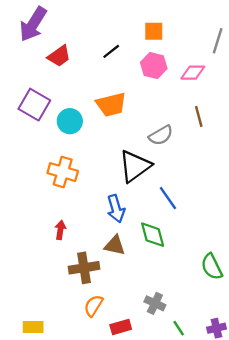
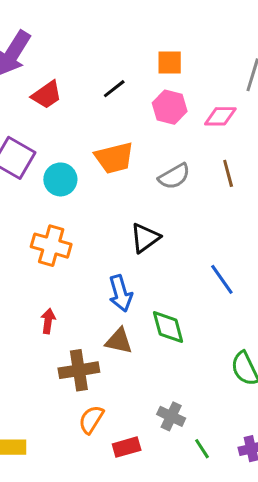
gray semicircle: (161, 135) -> (174, 176), moved
black triangle: (135, 166) -> (145, 238), size x0.7
blue line: (168, 198) -> (222, 279), moved

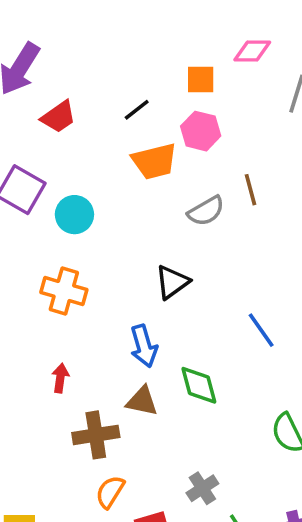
pink diamond: (220, 116) -> (252, 51), moved
orange trapezoid: (114, 158) -> (154, 161), moved
brown line: (228, 173) -> (250, 190), moved
gray cross: (171, 416) -> (202, 488), turned 32

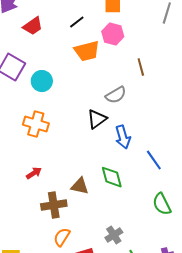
gray semicircle: (206, 211) -> (116, 95), moved
blue line: (261, 330) -> (154, 160), moved
blue arrow: (144, 346) -> (123, 137), moved
red arrow: (60, 378) -> (34, 173), turned 49

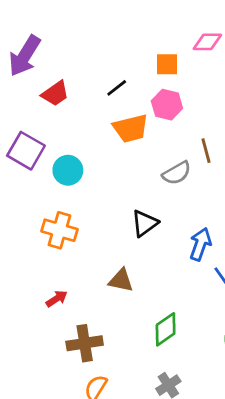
gray semicircle: (116, 95) -> (177, 173), moved
blue arrow: (123, 137) -> (200, 244), moved, turned -145
green diamond: (112, 177) -> (166, 329), moved, turned 70
brown triangle: (80, 186) -> (121, 280), moved

